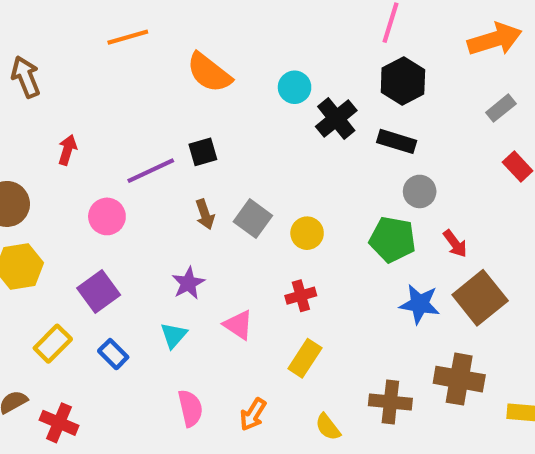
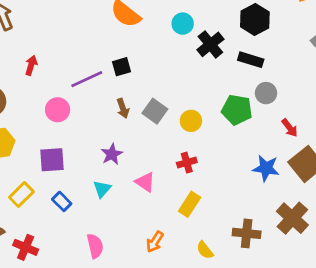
green pentagon: (393, 239) -> (237, 110), moved
purple square: (99, 292) -> (52, 160), turned 32
brown cross: (459, 379) -> (292, 218), turned 32
pink semicircle: (190, 408) -> (95, 246), moved

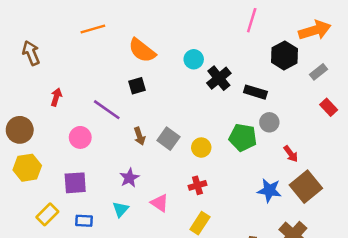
black hexagon: (255, 19) -> (284, 55), moved
black square: (121, 67) -> (137, 86), moved
purple line: (87, 79) -> (107, 110), turned 60
blue rectangle: (62, 201) -> (84, 221), turned -42

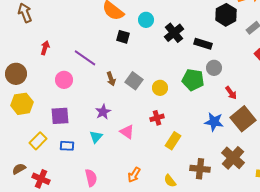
cyan circle: (194, 59) -> (146, 20), moved
black square: (137, 86) -> (123, 37), moved, turned 32
yellow rectangle: (200, 223) -> (173, 141), moved

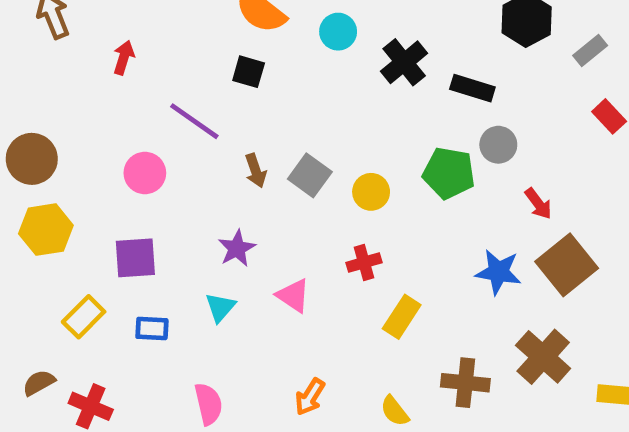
black square: (123, 37) -> (249, 72), moved
red arrow: (45, 48) -> (124, 58), moved

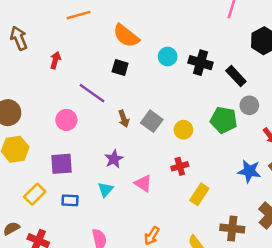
cyan circle: (338, 32) -> (168, 57), moved
black cross: (404, 62) -> (201, 63), turned -35
black rectangle: (472, 88) -> (236, 76), turned 30

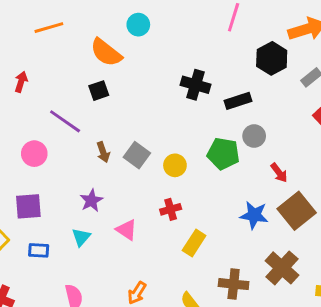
cyan circle: (168, 57) -> (138, 25), moved
black square: (120, 67) -> (99, 91), turned -35
black rectangle: (236, 76) -> (238, 101), turned -65

